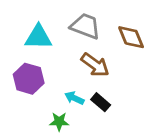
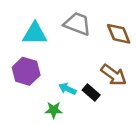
brown arrow: (95, 65) -> (114, 75), moved

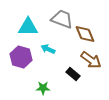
brown diamond: (119, 34) -> (85, 34), moved
cyan arrow: (67, 89) -> (48, 49), moved

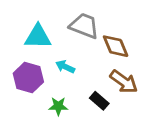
green star: (43, 88) -> (58, 106), moved

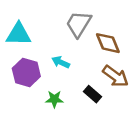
gray trapezoid: (84, 26) -> (79, 24), turned -80
cyan triangle: (38, 37) -> (19, 34), moved

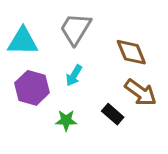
gray trapezoid: (79, 24) -> (75, 29), moved
cyan arrow: (61, 62) -> (74, 75), turned -84

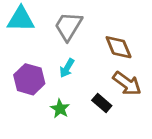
cyan triangle: (23, 41) -> (21, 19), moved
green star: (66, 120) -> (60, 109), turned 30

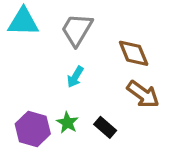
purple hexagon: (29, 79) -> (33, 129), moved
black rectangle: (102, 103) -> (105, 127), moved

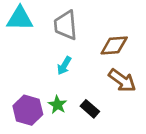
gray trapezoid: (77, 30) -> (66, 25), turned -36
brown diamond: (134, 53) -> (114, 45), turned -72

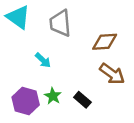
cyan triangle: (20, 18) -> (18, 17), turned 35
cyan arrow: (64, 66) -> (43, 60), moved, turned -77

